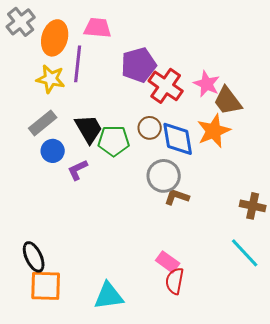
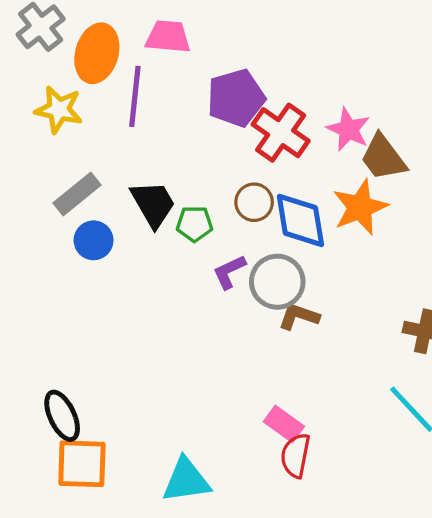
yellow star: (51, 79) -> (59, 110), moved
green pentagon: (114, 141) -> (194, 224), size x0.7
purple L-shape: (78, 170) -> (229, 272), moved

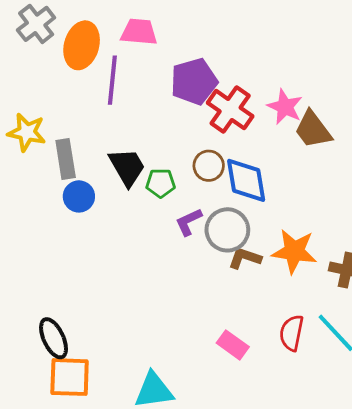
yellow star: (59, 110) -> (27, 132), moved
gray rectangle: (77, 194) -> (66, 159), turned -60
orange star: (360, 207) -> (294, 251), moved, turned 30
red semicircle: (295, 455) -> (292, 333), moved

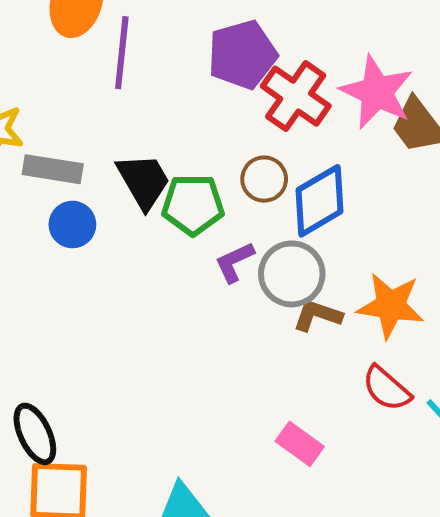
pink star: (285, 107) -> (377, 92), size x1.4
gray rectangle: (66, 159) -> (53, 169), turned -72
blue diamond: (246, 180) -> (319, 201), turned 69
green pentagon: (161, 183) -> (193, 205), size x1.4
red semicircle: (292, 333) -> (387, 389), moved, turned -60

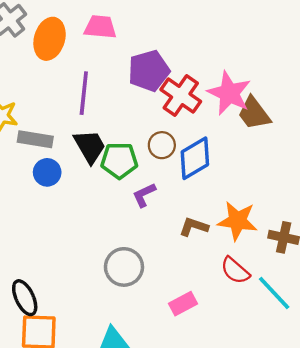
purple line: (122, 53) -> (84, 93), moved
gray circle: (292, 274) -> (124, 267), moved
pink rectangle: (300, 444) -> (183, 304), turned -64

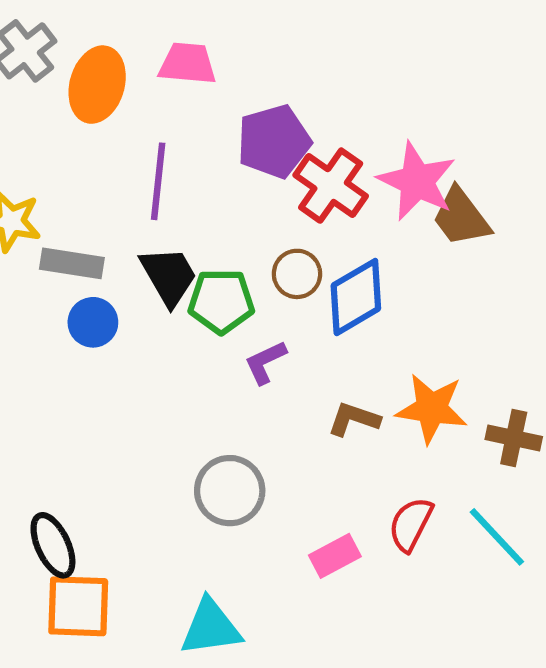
red semicircle: (235, 270) -> (411, 524), moved, turned 76

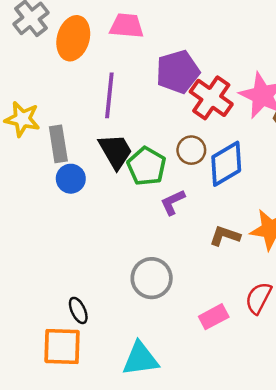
gray rectangle: (72, 263) -> (58, 144), turned 72
green pentagon: (221, 301) -> (147, 166), turned 30
black ellipse: (53, 545) -> (78, 310), moved, size x0.7

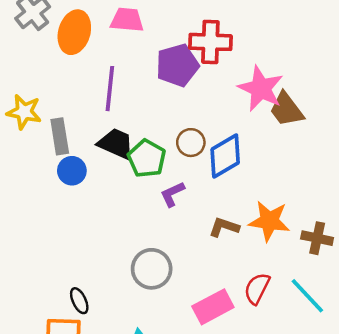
red cross: (211, 98) -> (210, 42), moved, turned -33
black trapezoid: (116, 151) -> (116, 144), turned -36
pink rectangle: (214, 317) -> (213, 307), size x1.4

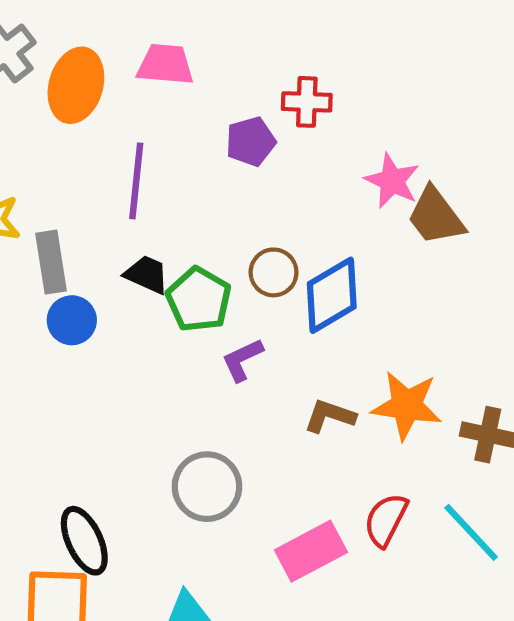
red cross: (210, 42) -> (307, 102), size x0.7
purple pentagon: (177, 65) -> (251, 141), size x0.7
pink star: (261, 89) -> (392, 181), size x0.7
black trapezoid: (116, 144) -> (147, 275), size x0.7
black ellipse: (79, 301) -> (84, 541), size x1.5

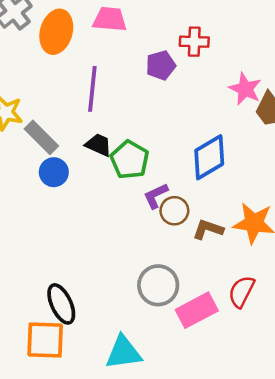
gray rectangle: (51, 262) -> (41, 137), turned -36
brown circle: (274, 272) -> (174, 211), moved
gray circle: (207, 487) -> (158, 285), moved

